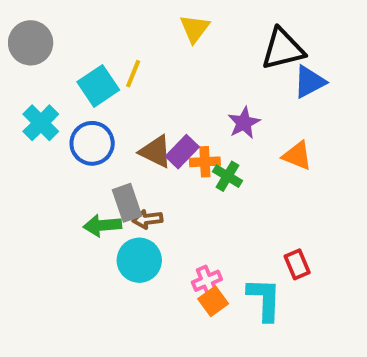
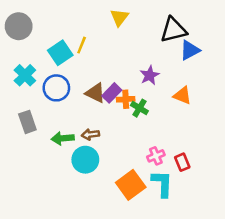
gray rectangle: (127, 203) -> (27, 122), moved
pink cross: (207, 281) -> (156, 156), moved
orange square: (213, 301) -> (131, 185), size x1.6

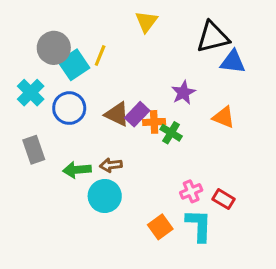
gray circle: (19, 26) -> (54, 48), moved
blue triangle: (190, 50) -> (233, 62), turned 35
red rectangle: (182, 162) -> (224, 199), turned -36
orange square: (131, 185) -> (160, 227), size x0.7

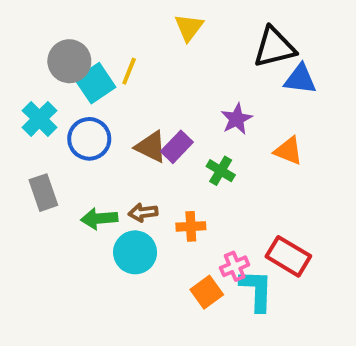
orange cross: (154, 122) -> (191, 226), moved
pink cross: (191, 191) -> (235, 266), moved
red rectangle: (224, 199) -> (288, 256), size x1.5

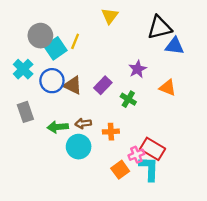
brown triangle: (151, 147) -> (73, 85), moved
red rectangle: (288, 256) -> (153, 149), moved

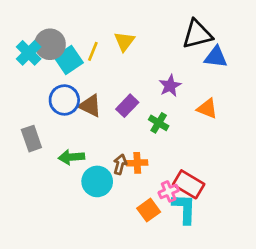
yellow triangle: (110, 16) -> (124, 41), moved
cyan cross: (23, 69) -> (29, 53), moved
brown arrow: (83, 123) -> (120, 164), moved, turned 112

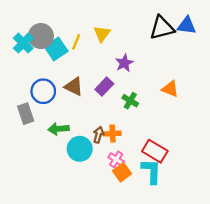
blue triangle: (216, 57) -> (187, 25), moved
purple star: (170, 86) -> (124, 63), moved
blue circle: (64, 100) -> (43, 91), moved
pink cross: (169, 191) -> (116, 159), moved, turned -35

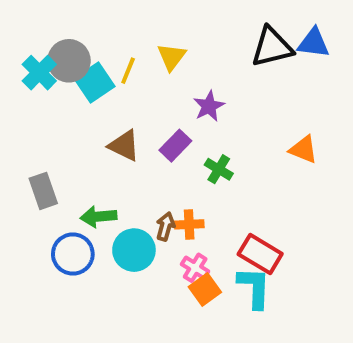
orange triangle: (170, 89) -> (304, 150), moved
blue circle: (43, 91) -> (73, 254), moved

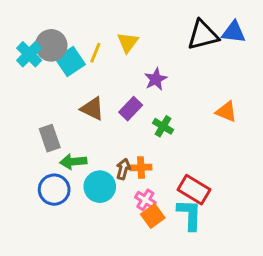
gray rectangle: (43, 191) -> (50, 138), moved

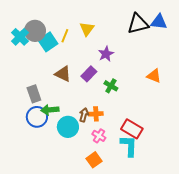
blue circle: (54, 190) -> (37, 117), moved
orange square: (153, 216) -> (94, 160), moved

